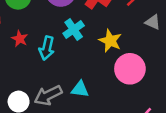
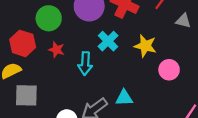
red star: (20, 39) -> (56, 50), moved
pink circle: (130, 69) -> (169, 70), size x0.7

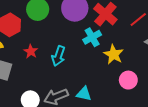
cyan cross: (108, 41) -> (92, 37), moved
red star: (56, 50) -> (31, 51), moved

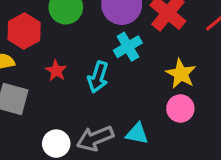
cyan cross: (92, 37) -> (128, 47), moved
pink circle: (128, 80) -> (180, 108), moved

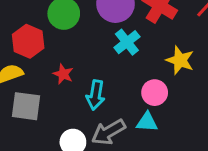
cyan arrow: (98, 77) -> (96, 95), moved
pink circle: (180, 108) -> (155, 93), moved

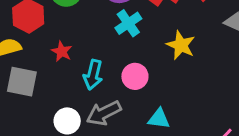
pink circle: (155, 93) -> (135, 76), moved
cyan triangle: (147, 122) -> (159, 119), moved

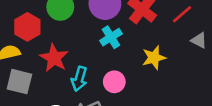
yellow star: (181, 45) -> (154, 58), turned 30
red star: (62, 51) -> (54, 58), size x1.6

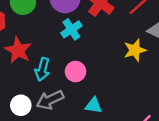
yellow star: (154, 58) -> (135, 50), moved

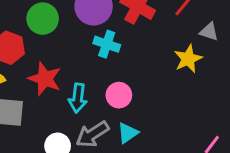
cyan cross: (71, 29) -> (107, 44), turned -30
cyan triangle: (93, 106) -> (128, 133), moved, turned -36

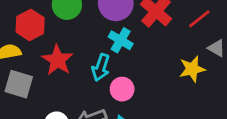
cyan arrow: (78, 98) -> (101, 67), moved

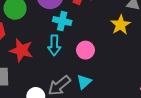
pink circle: (122, 89) -> (85, 50), moved

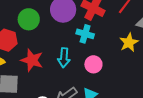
cyan cross: (62, 21) -> (85, 34), moved

